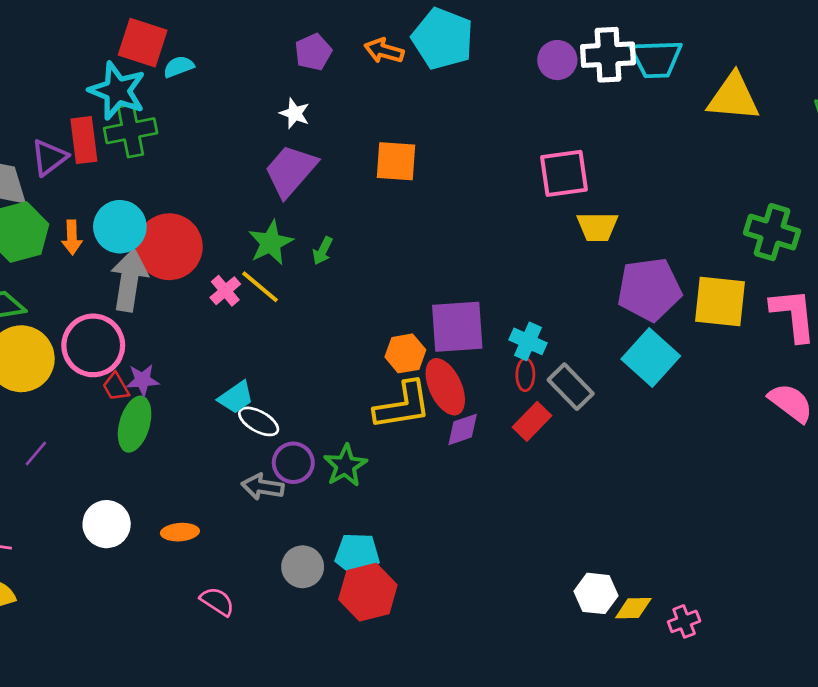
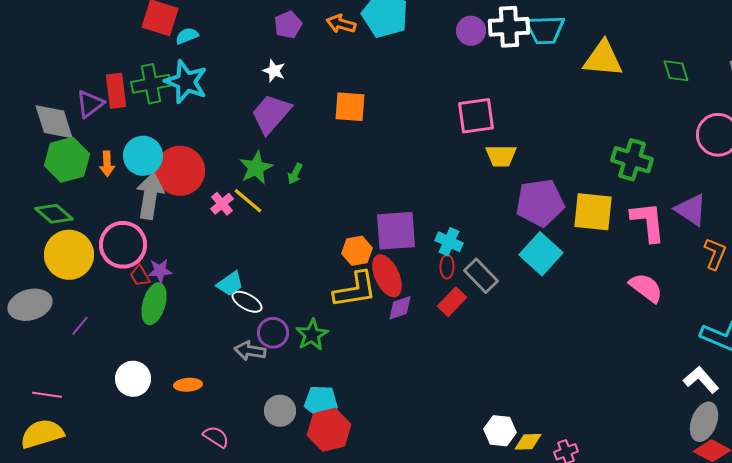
cyan star: (117, 91) -> (186, 82), moved

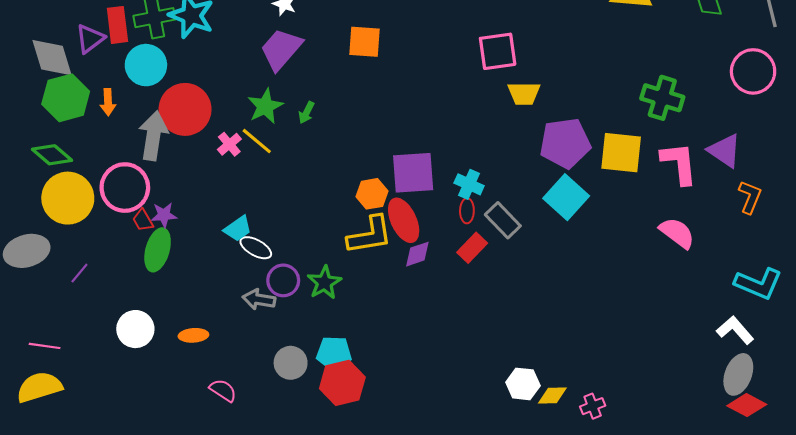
cyan circle: (143, 156) -> (146, 65), moved

